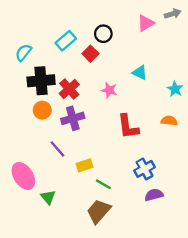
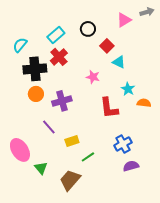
red square: (90, 54) -> (107, 46), moved
red cross: (69, 89) -> (59, 57), moved
cyan star: (175, 89) -> (128, 89), moved
green line: (103, 184) -> (88, 157), turned -64
brown trapezoid: (99, 211) -> (70, 180), moved

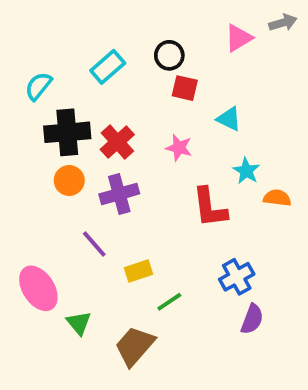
red square: (107, 46) -> (185, 88), moved, turned -32
red cross: (59, 57) -> (117, 142), moved
purple semicircle: (131, 166) -> (252, 319), turned 126

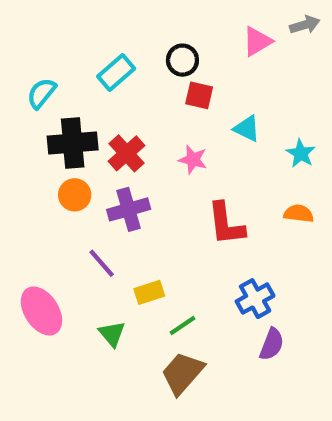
cyan star: (246, 171) -> (301, 153), moved
green triangle: (79, 323) -> (112, 334), moved
brown trapezoid: (135, 346) -> (182, 373), moved

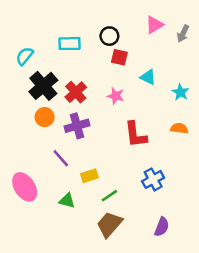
gray arrow: (305, 25) -> (183, 34), moved, turned 133
cyan rectangle: (116, 73) -> (70, 44), turned 40
black cross: (73, 143) -> (43, 86), turned -36
green triangle: (112, 334) -> (67, 201), turned -35
purple semicircle: (272, 344) -> (162, 227), moved

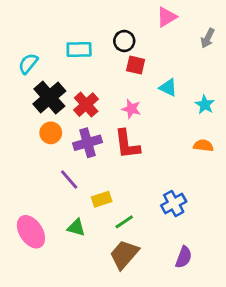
pink triangle: (154, 25) -> (167, 17), moved
red L-shape: (136, 135) -> (127, 144), moved
pink ellipse: (25, 187) -> (31, 232), moved

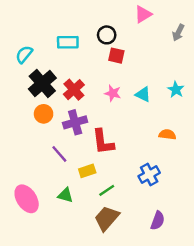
cyan triangle: (168, 88) -> (143, 94), moved
red L-shape: (127, 144) -> (103, 142), moved
orange semicircle: (203, 146) -> (167, 134), moved

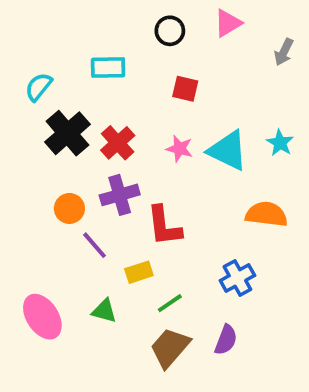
black circle: (107, 35) -> (170, 31), moved
cyan triangle: (143, 94) -> (228, 151), size x1.6
orange circle: (44, 114) -> (69, 208), moved
orange semicircle: (167, 134) -> (266, 214), size x1.5
purple semicircle: (158, 221) -> (226, 340), moved

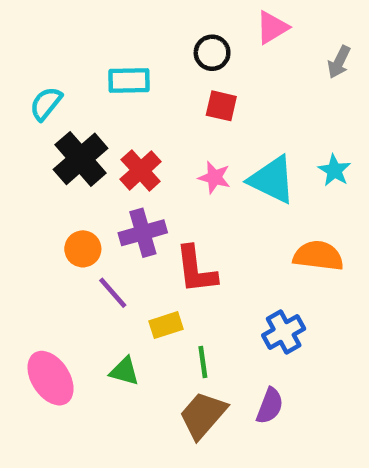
black circle: (170, 31) -> (212, 53), moved
green line: (170, 303) -> (203, 362), turned -64

